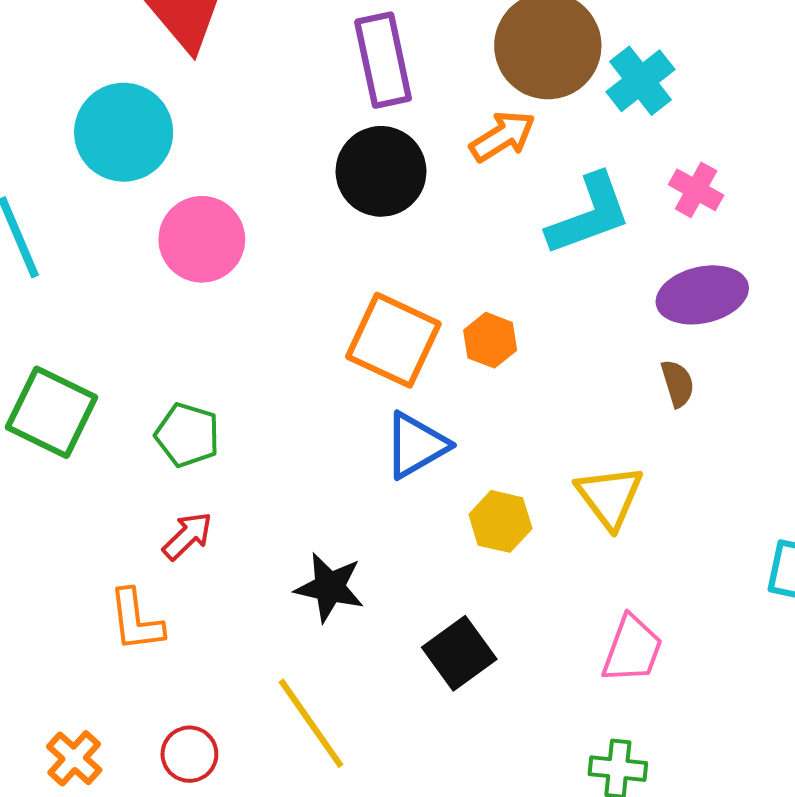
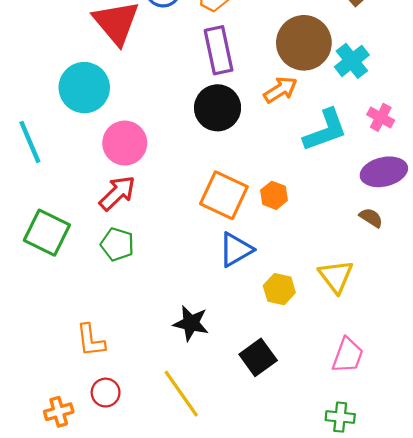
brown semicircle: (678, 383) -> (371, 218), turned -40
red arrow: (187, 536) -> (117, 193), moved, size x1.4
red circle: (189, 754) -> (106, 393), moved
orange cross: (74, 758) -> (59, 412), turned 32

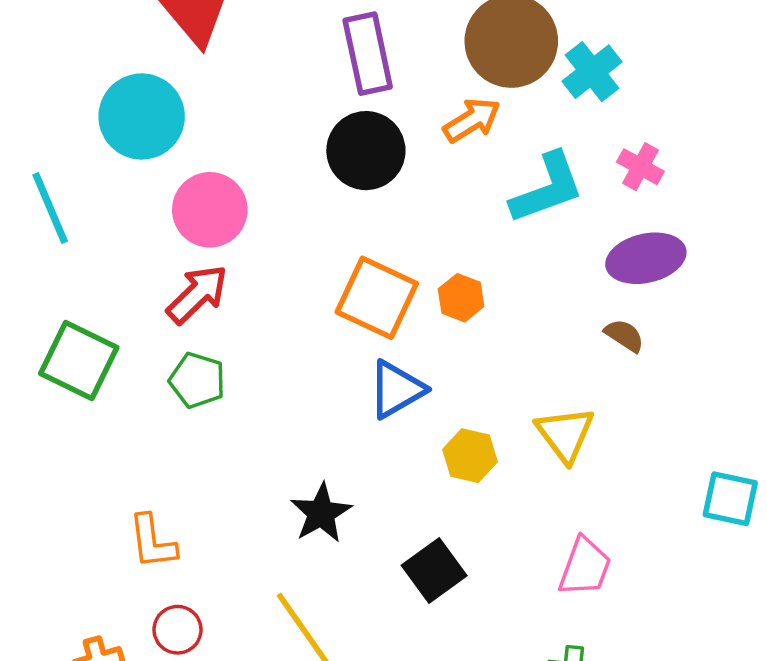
black star: (191, 323) -> (321, 513), turned 30

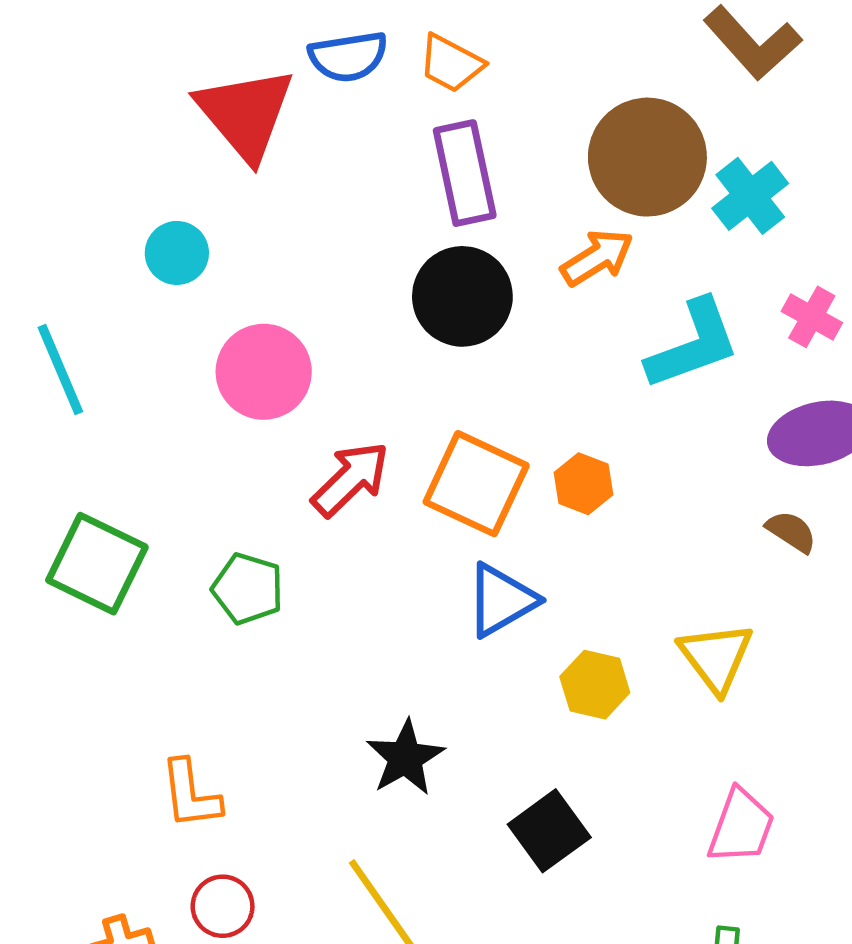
cyan circle: (142, 116) -> (177, 253), size x0.6
red arrow: (197, 294) -> (350, 479), moved

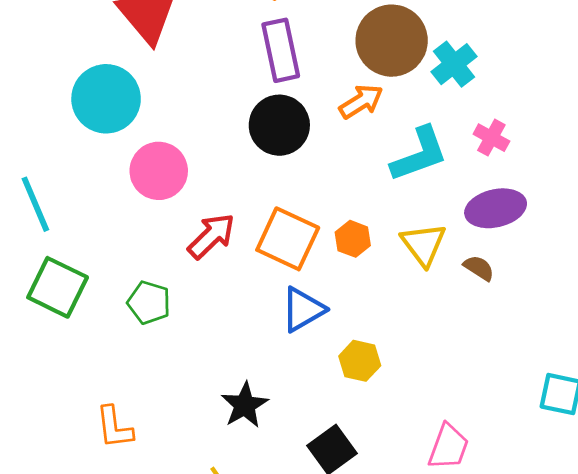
cyan circle: (177, 253) -> (106, 99), size x1.8
cyan line: (60, 369) -> (35, 204), moved
yellow triangle: (716, 657) -> (423, 244), moved

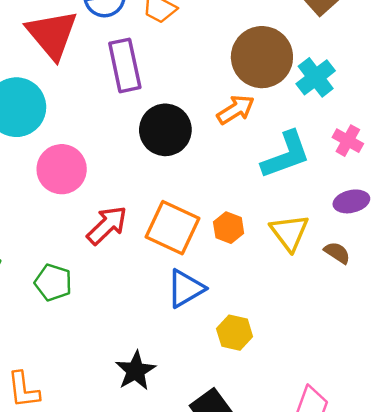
purple rectangle: (281, 50) -> (125, 65), moved
purple ellipse: (496, 208) -> (351, 201), size x0.7

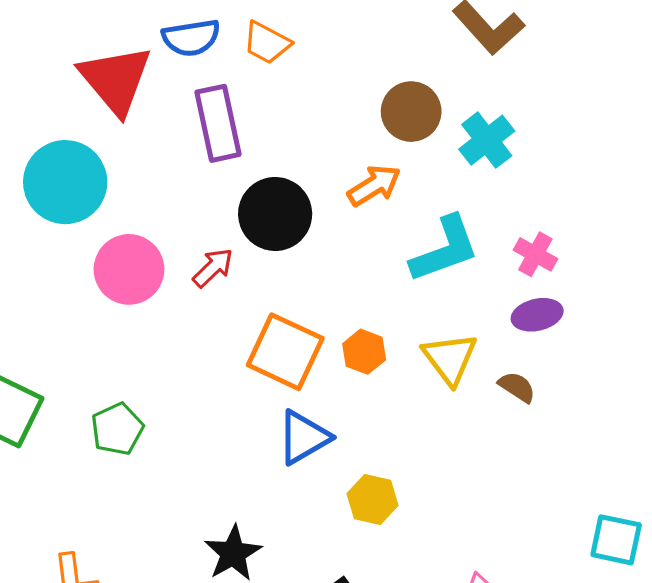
brown circle: (262, 57) -> (411, 112), size x0.7
pink cross: (348, 141) -> (535, 254), moved
red arrow: (107, 225) -> (213, 268), moved, size x0.7
green pentagon: (53, 282) -> (117, 429), turned 30

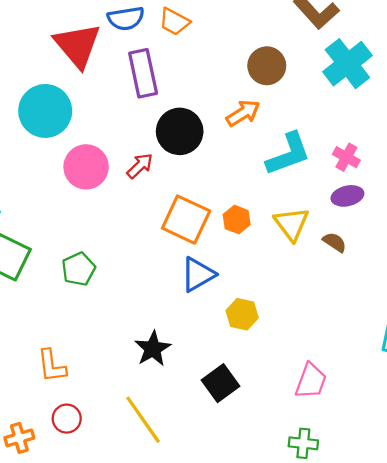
cyan cross: (487, 140) -> (347, 64), moved, size x1.4

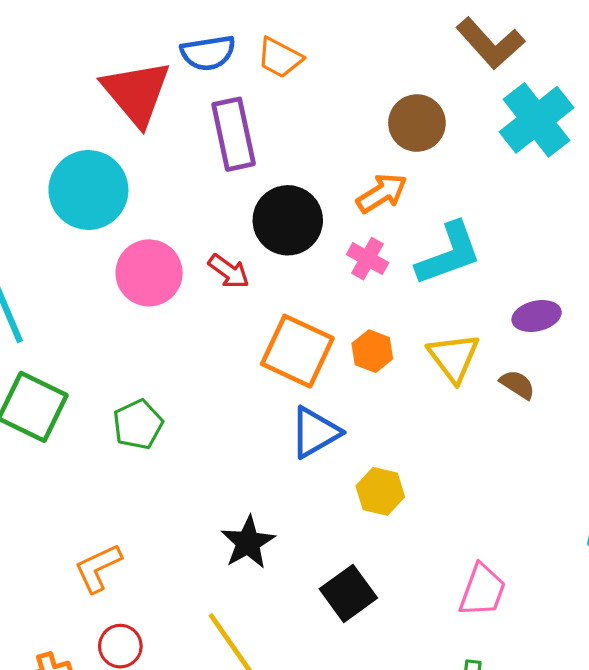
pink cross: (346, 157) -> (368, 259), moved
red arrow: (140, 166) -> (229, 271), turned 80
orange L-shape: (52, 366) -> (98, 568), turned 72

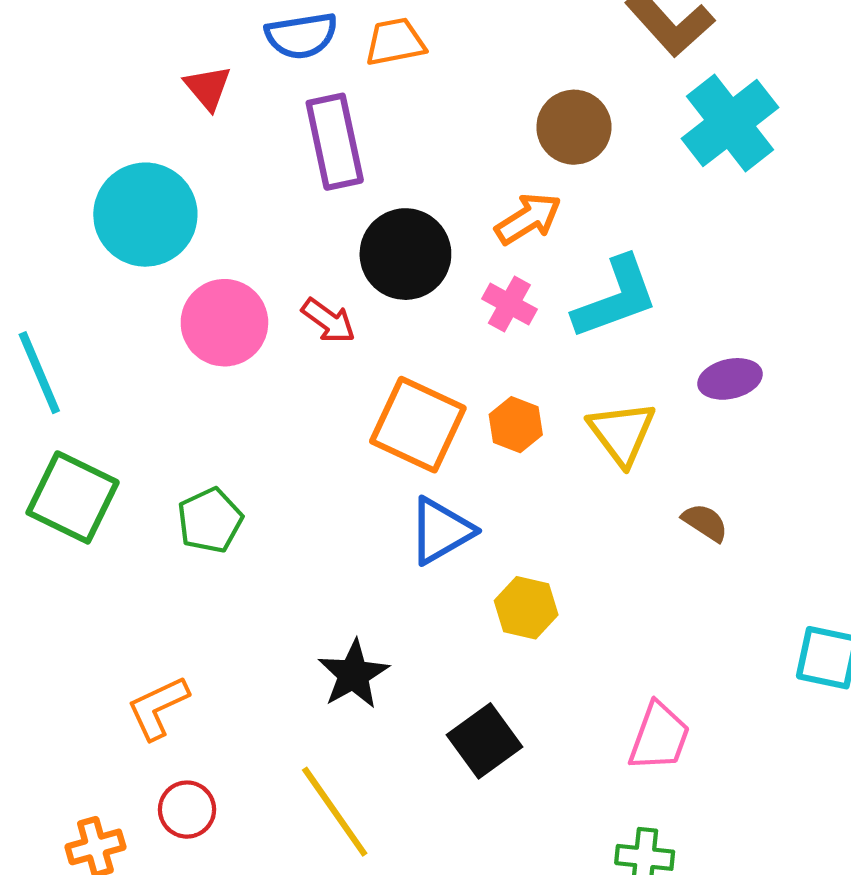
orange trapezoid: (280, 58) -> (395, 42), turned 141
red triangle: (136, 93) -> (208, 88), size x0.5
brown semicircle: (517, 385) -> (705, 522), moved

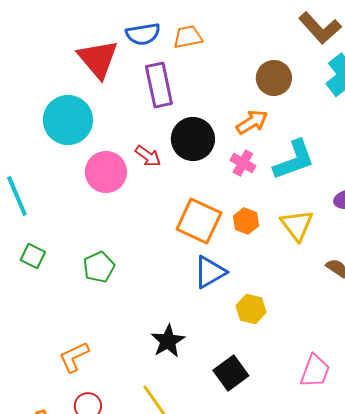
red triangle: (208, 88) -> (98, 59), size x1.8
red arrow: (328, 321) -> (148, 156), moved
green square: (73, 497) -> (33, 256), size x0.6

